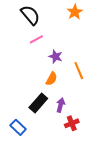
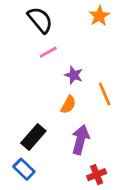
black rectangle: (38, 103) -> (33, 137), moved
purple arrow: (61, 105) -> (80, 140), size x1.5
red cross: (72, 123) -> (97, 175), moved

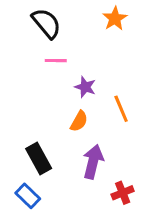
pink line: (48, 52) -> (56, 61), turned 30
black rectangle: (33, 137) -> (39, 159), turned -70
red cross: (97, 175) -> (123, 193), moved

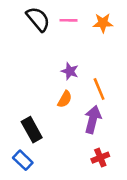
orange star: (115, 19) -> (103, 23), moved, turned 30
pink line: (56, 61) -> (69, 20), moved
purple arrow: (93, 162) -> (93, 119), moved

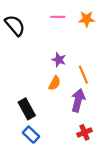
black semicircle: (38, 19) -> (15, 25), moved
blue rectangle: (23, 160) -> (31, 135), moved

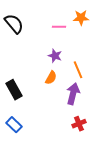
pink line: (58, 17) -> (59, 27), moved
black rectangle: (27, 109) -> (14, 90), moved
blue rectangle: (31, 135) -> (14, 125), moved

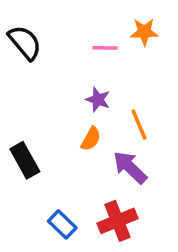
purple arrow: (73, 94) -> (130, 167), turned -60
red cross: (79, 124) -> (118, 221), moved, size x1.5
blue rectangle: (14, 125) -> (62, 224), moved

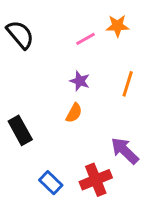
pink line: (105, 48) -> (86, 39), turned -30
orange line: (139, 125) -> (128, 84), moved, turned 40
purple arrow: (130, 167) -> (125, 151), moved

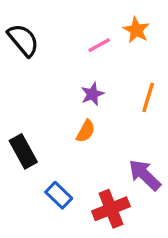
orange star: (118, 26) -> (136, 30), turned 30
purple star: (80, 81) -> (92, 94), turned 30
blue rectangle: (51, 183) -> (59, 195), moved

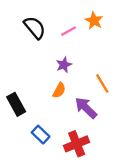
black semicircle: (23, 40) -> (35, 28), moved
orange line: (148, 97) -> (102, 83), moved, turned -48
purple arrow: (145, 175) -> (86, 108), moved

